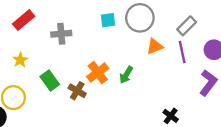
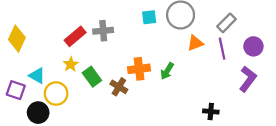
red rectangle: (24, 20) -> (75, 36), moved
yellow star: (20, 60) -> (71, 64), moved
orange cross: (98, 73) -> (139, 69), turned 30
black cross: (171, 116) -> (211, 111), turned -32

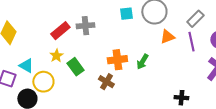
brown cross: (119, 87) -> (106, 82), moved

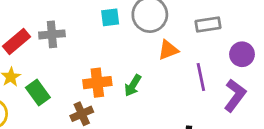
gray rectangle: (195, 19) -> (208, 24), turned 36
purple line: (191, 42) -> (201, 77), moved
brown cross: (106, 82) -> (82, 114), turned 35

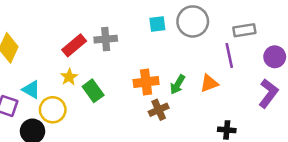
orange triangle: (168, 50) -> (209, 83), moved
purple line: (201, 77) -> (229, 56), moved
brown cross: (82, 114) -> (159, 110), moved

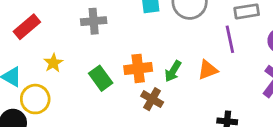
red rectangle: (74, 45) -> (27, 27), moved
green rectangle: (93, 91) -> (101, 78), moved
brown cross: (159, 110) -> (152, 99), turned -36

